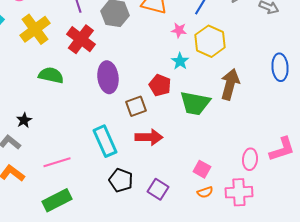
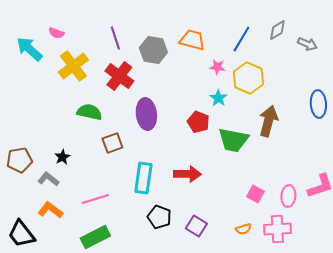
brown square: (136, 106) -> (112, 143), moved
cyan rectangle: (105, 141) -> (143, 178), turned 32
pink square: (202, 169) -> (255, 194), moved

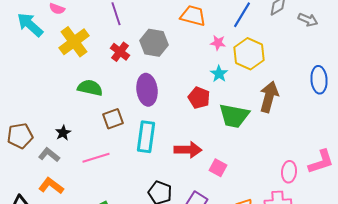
gray hexagon: (153, 50) -> (154, 43), moved
red cross: (119, 76) -> (120, 52), size x0.7
cyan rectangle: (143, 178) -> (146, 137), moved
pink square: (255, 194) -> (218, 168), moved
pink line: (95, 199) -> (96, 158), moved

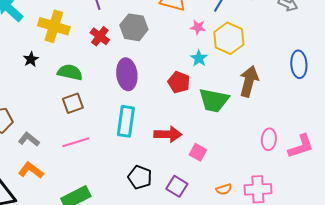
yellow cross: (74, 42) -> (54, 26), turned -36
brown square: (113, 119) -> (73, 103), moved
black star: (63, 133) -> (31, 59), moved
pink ellipse: (289, 172) -> (269, 139), moved

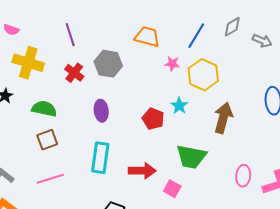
cyan star: (199, 58) -> (179, 106), moved
purple ellipse: (127, 74) -> (101, 111), size x0.7
green trapezoid: (214, 100) -> (191, 157), moved

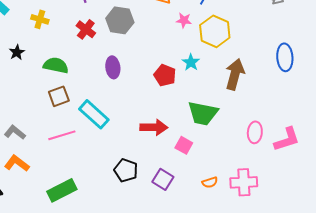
yellow cross: (28, 63) -> (40, 19), size x0.6
cyan rectangle: (100, 158) -> (94, 114), moved, turned -56

